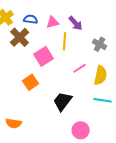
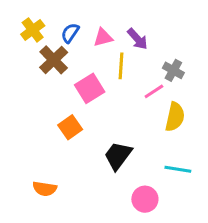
blue semicircle: (31, 19) -> (70, 33), turned -64
pink line: (80, 68) -> (154, 91), moved
cyan line: (103, 100) -> (178, 169), moved

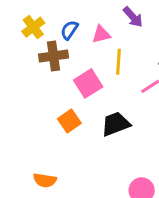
purple arrow: (137, 39) -> (133, 17), moved
brown cross: (54, 60) -> (53, 56), turned 36
black trapezoid: (118, 156) -> (116, 124), moved, turned 32

